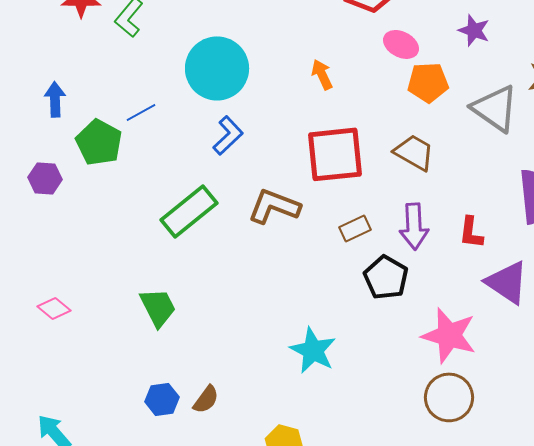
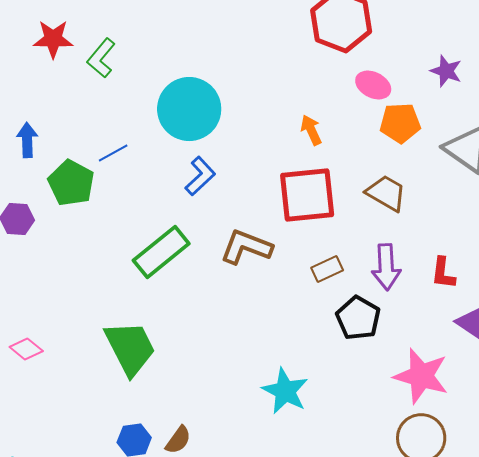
orange arrow: (322, 74) -> (311, 130), moved
green trapezoid: (158, 307) -> (130, 348), size x1.4

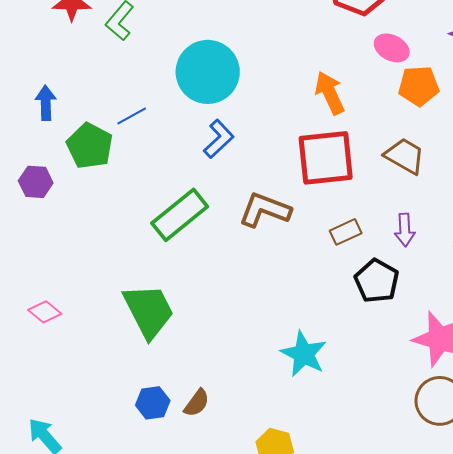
orange arrow: (311, 130) -> (330, 93), size x1.4
purple arrow: (386, 267) -> (405, 230), size x0.7

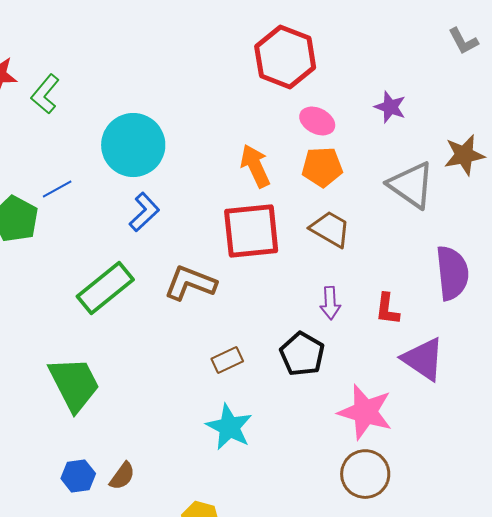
orange pentagon: (419, 86) -> (322, 167), moved
brown rectangle: (346, 232) -> (227, 360), moved

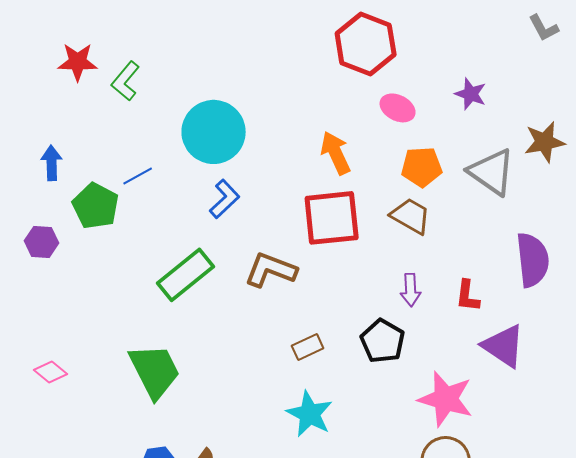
orange pentagon: (322, 167) -> (422, 167), moved

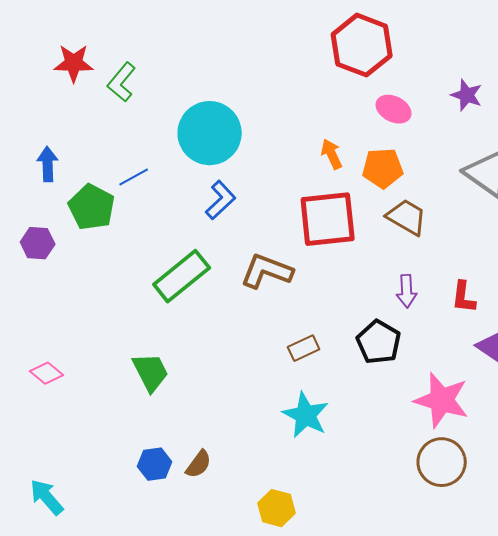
orange arrow: (336, 153) -> (332, 154), size x0.7
orange pentagon: (422, 167) -> (383, 168), moved
green trapezoid: (155, 371) -> (151, 372), size x0.7

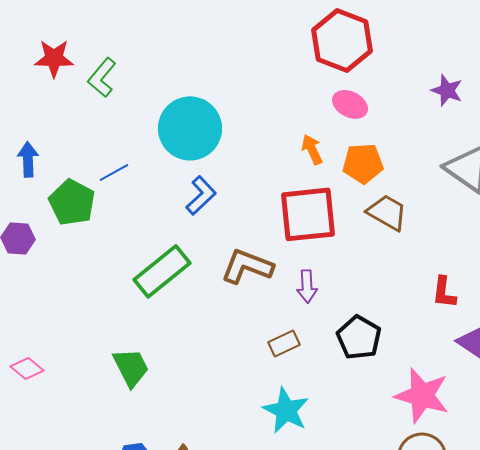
pink ellipse: (394, 109) -> (350, 104), moved
purple arrow: (407, 291) -> (307, 286), moved

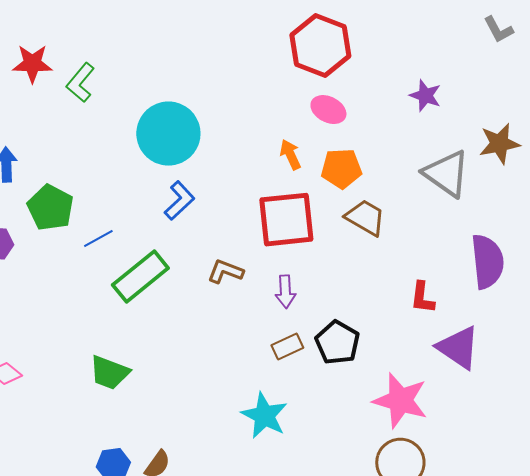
blue line: (114, 172) -> (98, 239), moved
brown L-shape: (247, 266) -> (225, 272), size x0.7
brown rectangle: (284, 343) -> (287, 347), moved
green trapezoid: (131, 367) -> (109, 373), turned 138

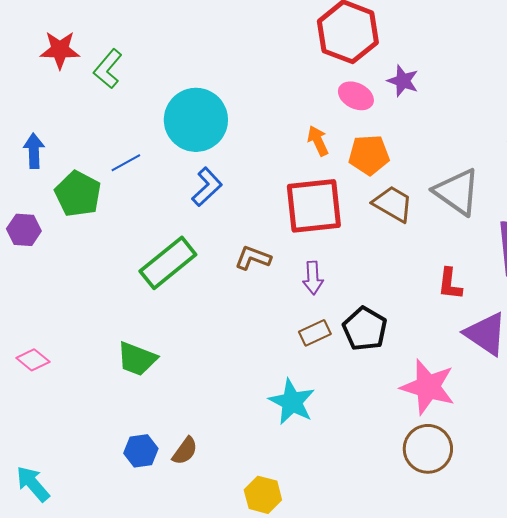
purple star: (425, 96) -> (403, 81), moved
gray triangle: (446, 174) -> (457, 192), moved
blue line: (98, 239) -> (126, 163), moved

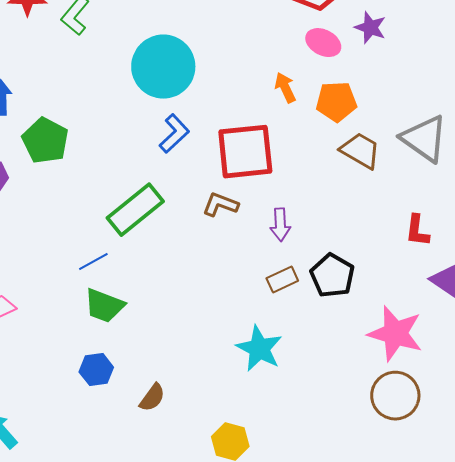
blue line: (126, 163) -> (93, 262), moved
red square: (314, 206) -> (245, 152), moved
blue hexagon: (141, 451) -> (96, 370), moved

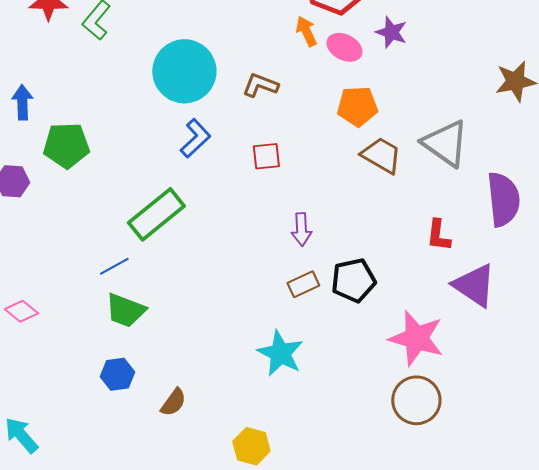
orange arrow: (285, 88) -> (306, 31), moved
green pentagon: (45, 141) -> (66, 145), turned -30
red square: (245, 152) -> (266, 156), size x0.5
brown L-shape: (220, 205) -> (260, 85), moved
black pentagon: (332, 276) -> (353, 280), turned 30

